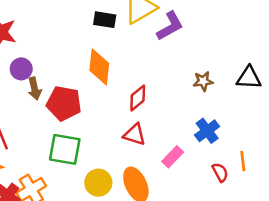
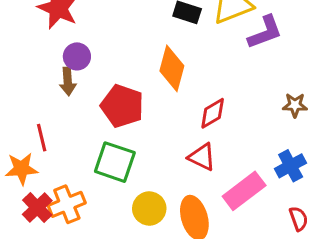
brown arrow: (35, 89) -> (68, 81), moved
pink rectangle: (173, 157) -> (244, 191), size x1.5

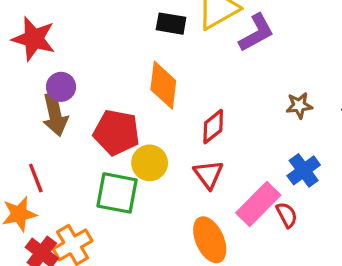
brown arrow: (68, 81) -> (55, 115), size x1.4
red triangle: (202, 157) -> (208, 174), turned 36
yellow circle: (149, 209) -> (150, 163), moved
red semicircle: (299, 219) -> (287, 215), moved

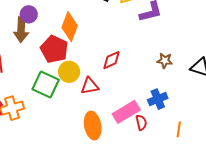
orange diamond: (163, 85) -> (70, 27), moved
red triangle: (208, 174) -> (90, 86), moved, turned 42

